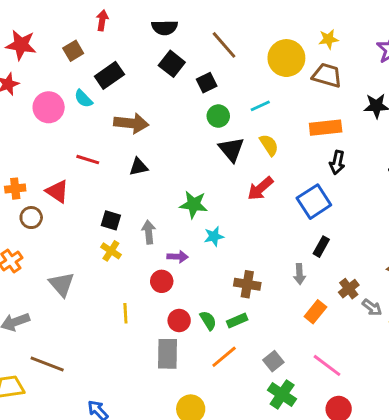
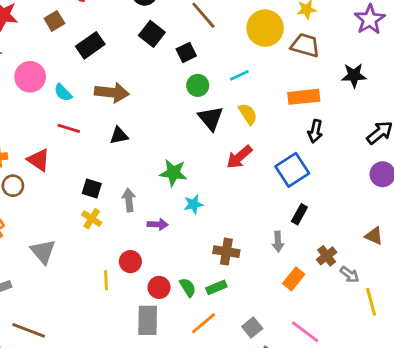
cyan semicircle: (83, 99) -> (63, 93), moved
red circle: (162, 281) -> (130, 262), moved

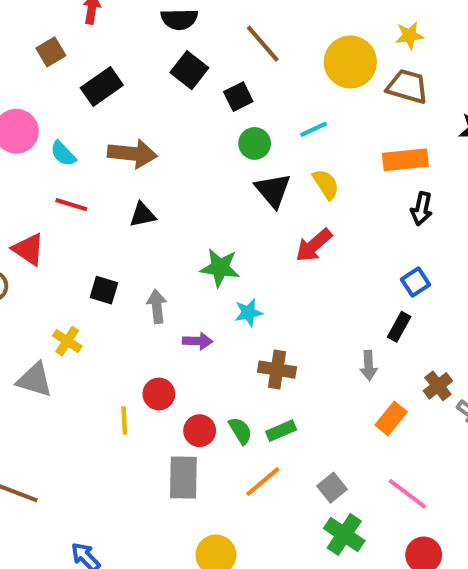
blue square: (292, 170) -> (416, 282), moved, size x0.6
yellow cross: (92, 219) -> (67, 341), moved
gray triangle: (43, 252) -> (35, 380), turned -32
brown cross: (226, 252) -> (277, 370), moved

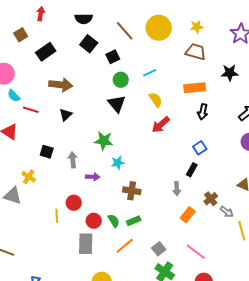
yellow circle: (350, 62) -> (159, 28), moved
cyan semicircle: (63, 154) -> (14, 96), moved
black triangle: (273, 190) -> (117, 104), moved
black triangle: (143, 215) -> (66, 115), turned -32
red arrow: (314, 245) -> (161, 125), moved

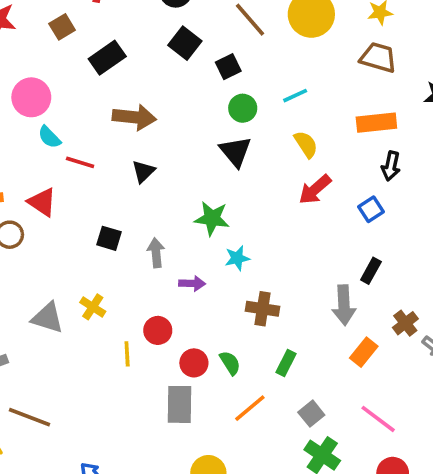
blue square: (200, 148) -> (371, 209), moved
yellow cross: (29, 177) -> (93, 307), moved
gray arrow: (177, 189) -> (344, 305), size x1.5
green rectangle: (134, 221) -> (286, 363), moved, turned -40

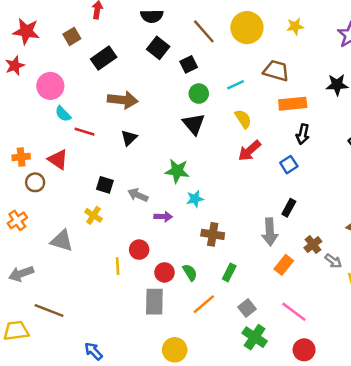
brown trapezoid: (378, 58) -> (276, 71), moved
gray arrow: (156, 253) -> (138, 195), turned -60
yellow cross: (93, 307) -> (93, 215), moved

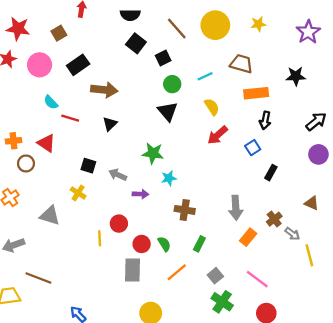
black rectangle: (104, 58) -> (78, 65), moved
pink circle: (50, 86) -> (40, 65), moved
black rectangle: (289, 208) -> (271, 173), moved

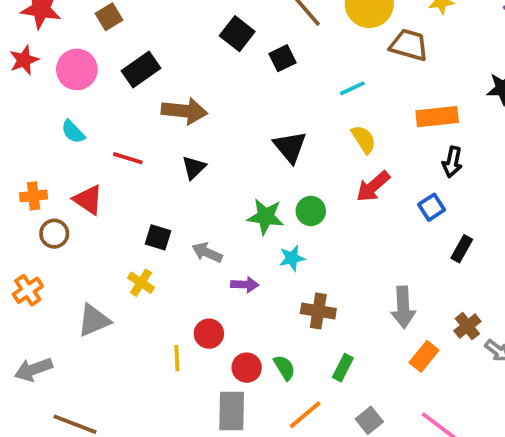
brown trapezoid: (241, 64) -> (409, 45), moved
green circle: (172, 84) -> (311, 211), moved
cyan semicircle: (51, 102) -> (73, 132), moved
gray triangle: (50, 216) -> (94, 320), turned -40

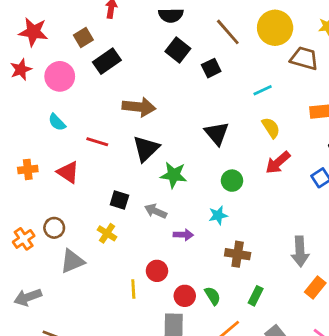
black rectangle: (141, 69) -> (107, 61), moved
black triangle: (194, 168) -> (146, 149), size x1.5
green star: (266, 217) -> (174, 175), moved
brown circle: (54, 234) -> (54, 228), moved

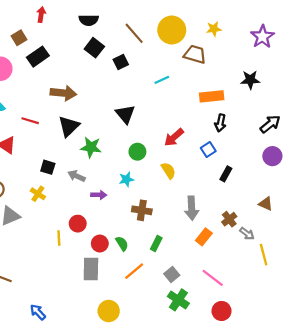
yellow semicircle: (271, 128) -> (168, 171), moved

